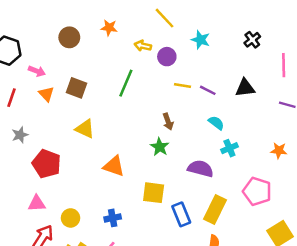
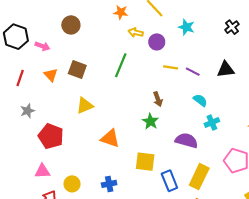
orange star: (109, 28) -> (121, 12), moved
pink arrow: (37, 71) -> (42, 46), moved
yellow triangle: (85, 129) -> (85, 106), turned -48

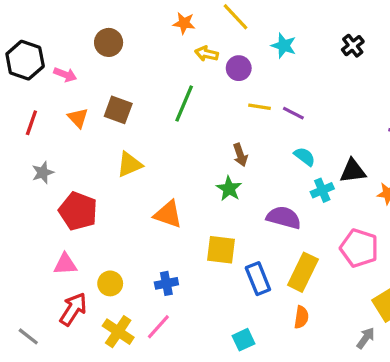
black triangle: (226, 69) -> (353, 171), moved

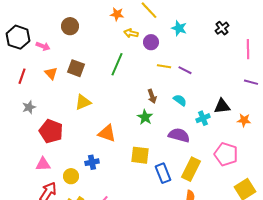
cyan semicircle: (305, 156) -> (180, 100), moved
blue cross: (166, 283) -> (92, 162), moved

